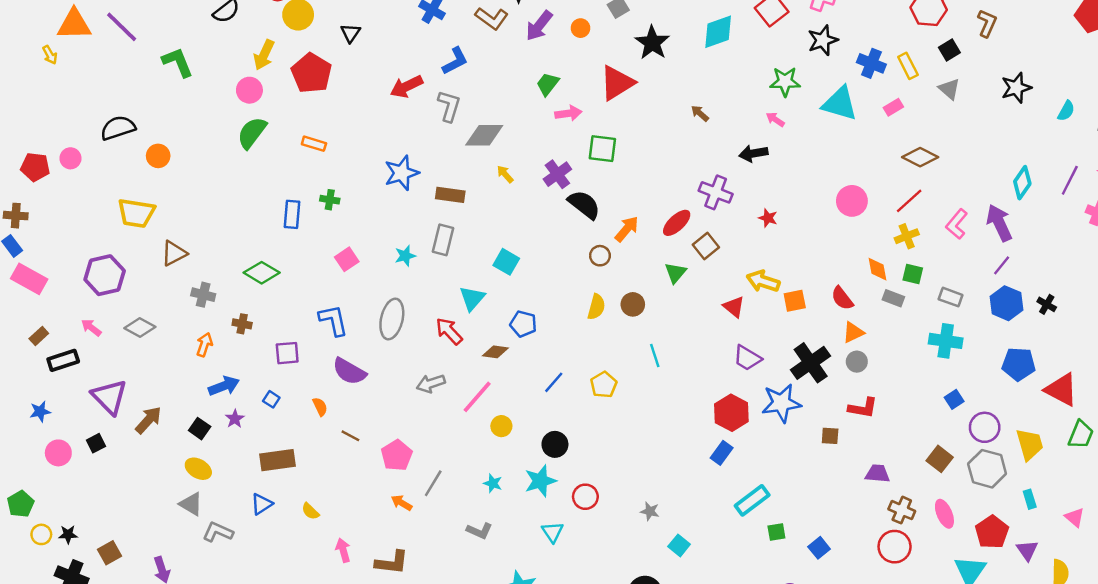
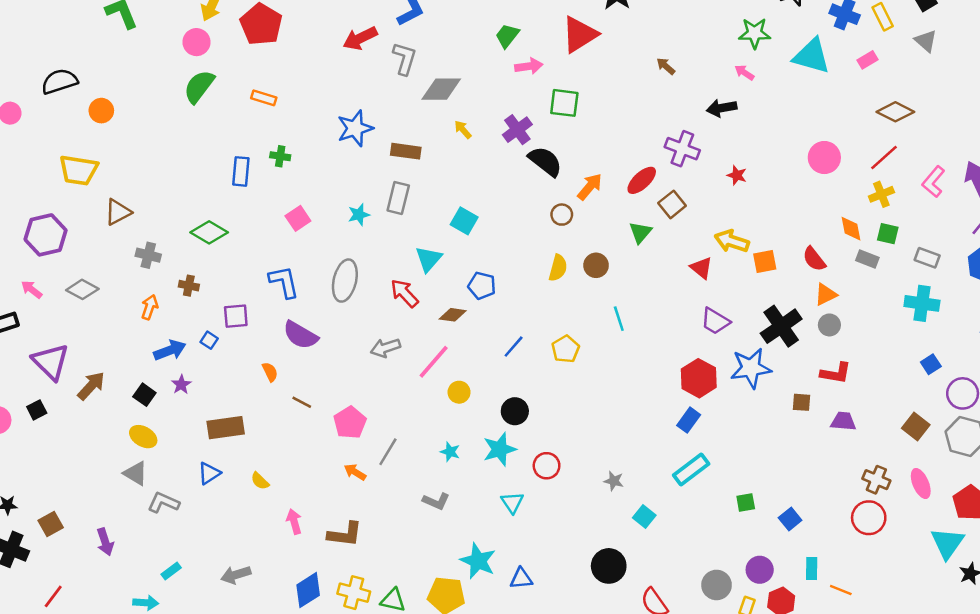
blue square: (271, 399) -> (209, 340), moved
purple trapezoid: (877, 474) -> (843, 421), moved
cyan rectangle: (752, 500) -> (691, 470), moved

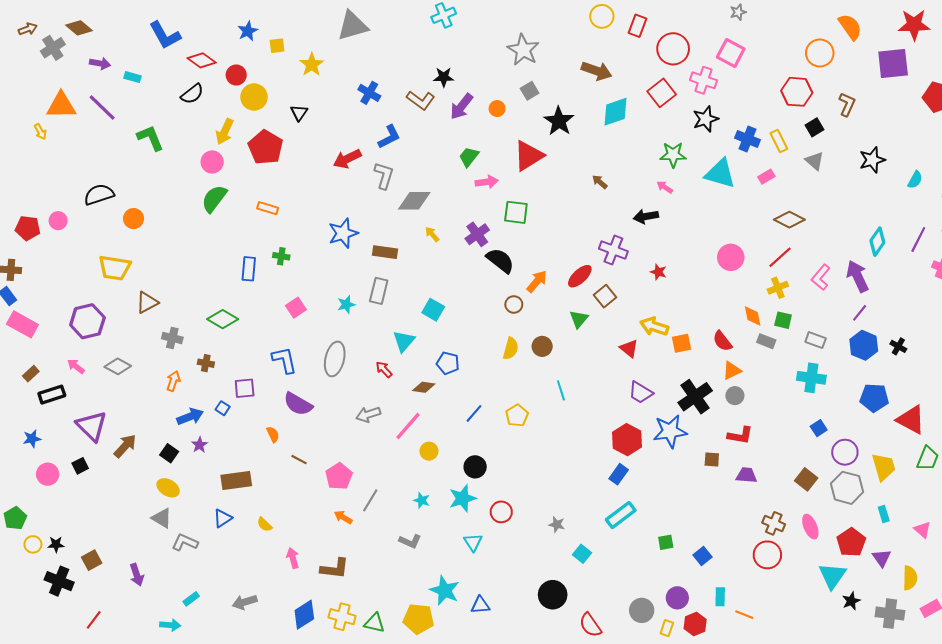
red arrow: (404, 293) -> (384, 369), size x0.7

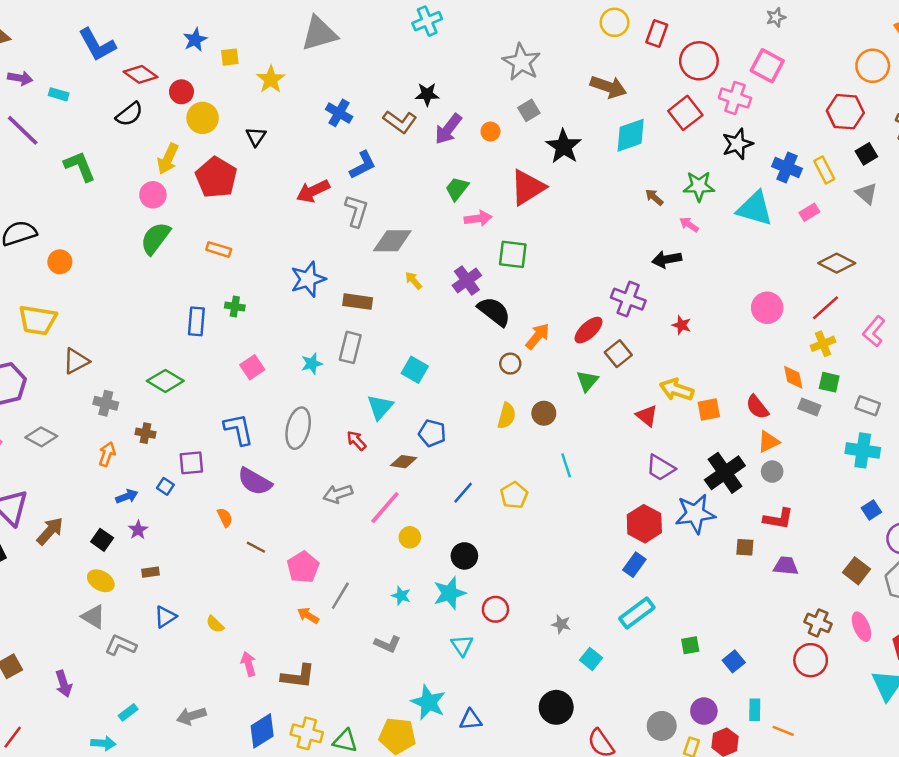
brown arrow: (600, 182) -> (654, 197), moved
blue arrow: (190, 417) -> (127, 496), size x0.7
brown rectangle: (236, 480) -> (150, 572), moved, size x0.5

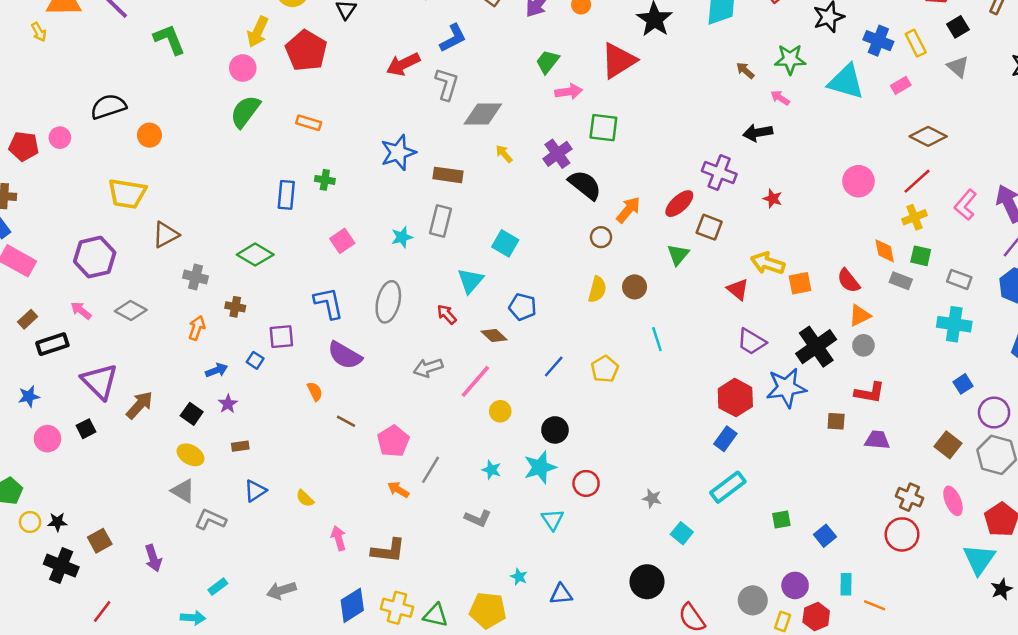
brown square: (618, 354) -> (709, 227), turned -30
brown diamond: (404, 462) -> (494, 335), turned 35
cyan star: (428, 702) -> (519, 577), size x0.5

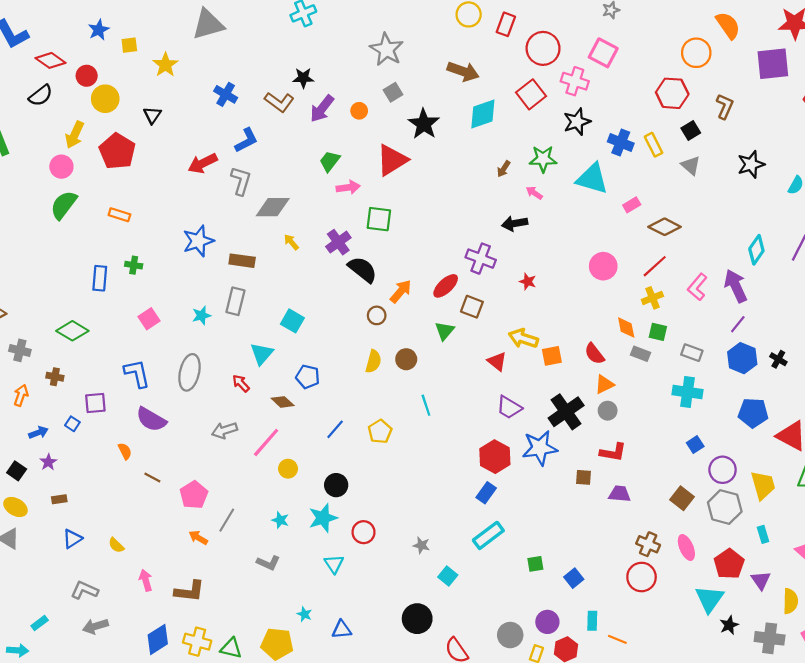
brown arrow: (745, 70) -> (504, 169), turned -98
pink rectangle: (901, 85) -> (632, 205), moved
gray L-shape: (210, 520) -> (84, 590), moved

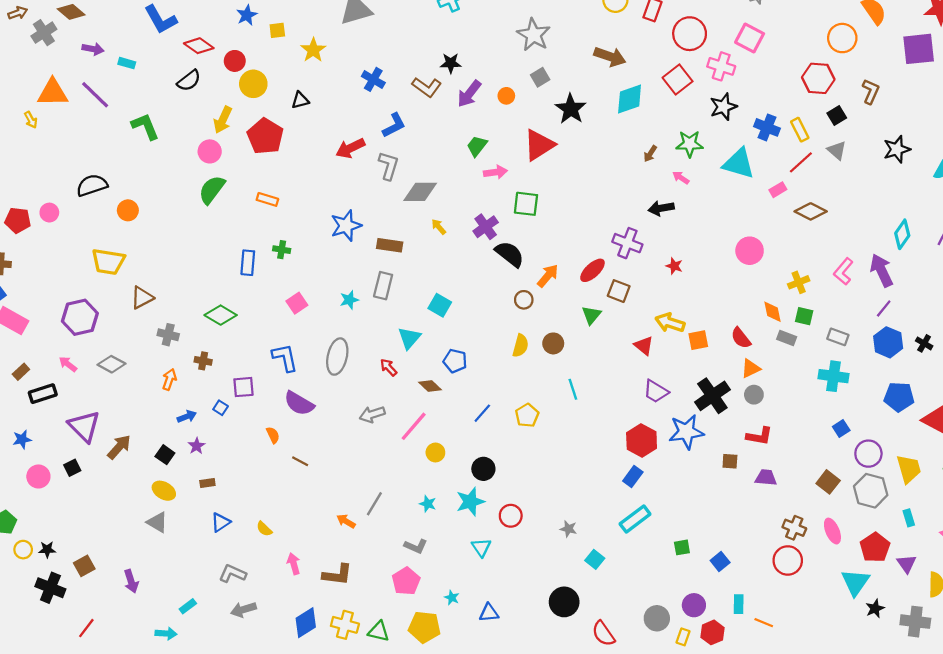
black triangle: (152, 115) -> (300, 100), turned 42
red line: (655, 266) -> (801, 162), moved
pink pentagon: (194, 495) -> (406, 581), moved

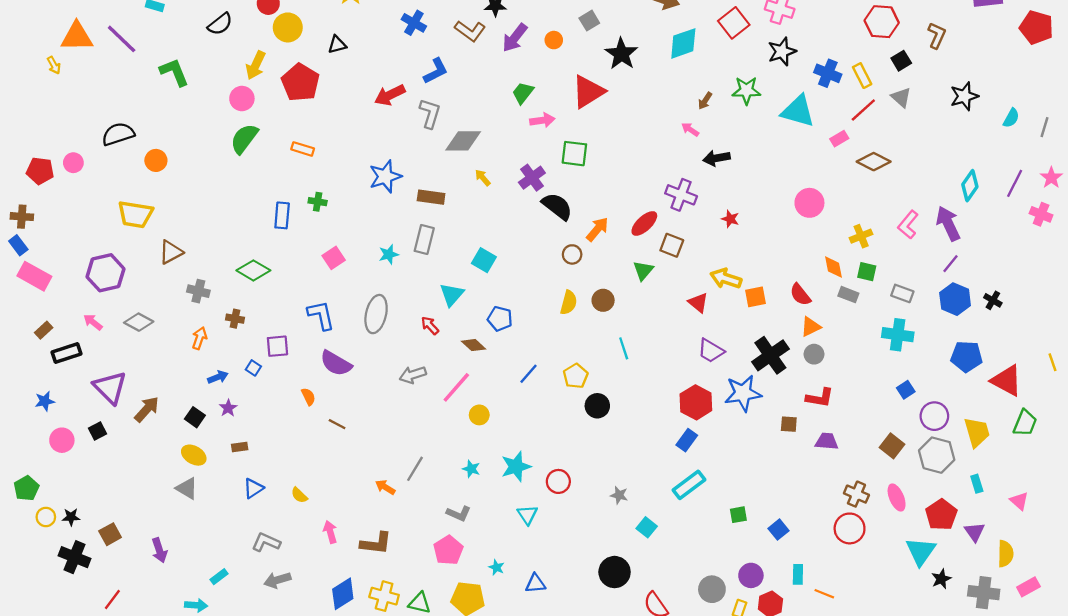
pink arrow: (681, 178) -> (690, 129), moved
black circle: (483, 469) -> (597, 406), moved

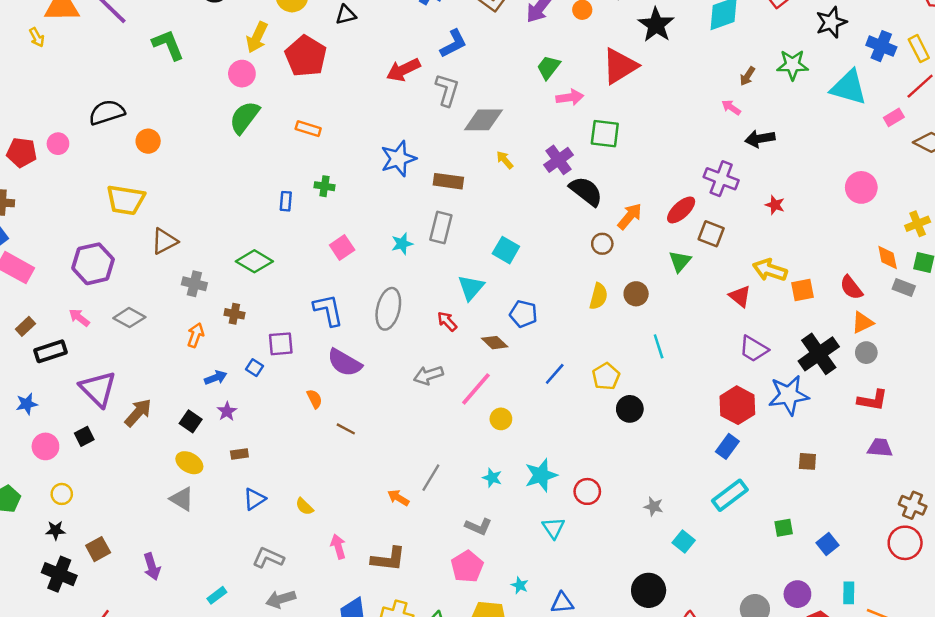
blue rectangle: (282, 215) -> (286, 201), size x0.7
brown square: (789, 424) -> (807, 461), moved
yellow circle: (46, 517) -> (62, 494), moved

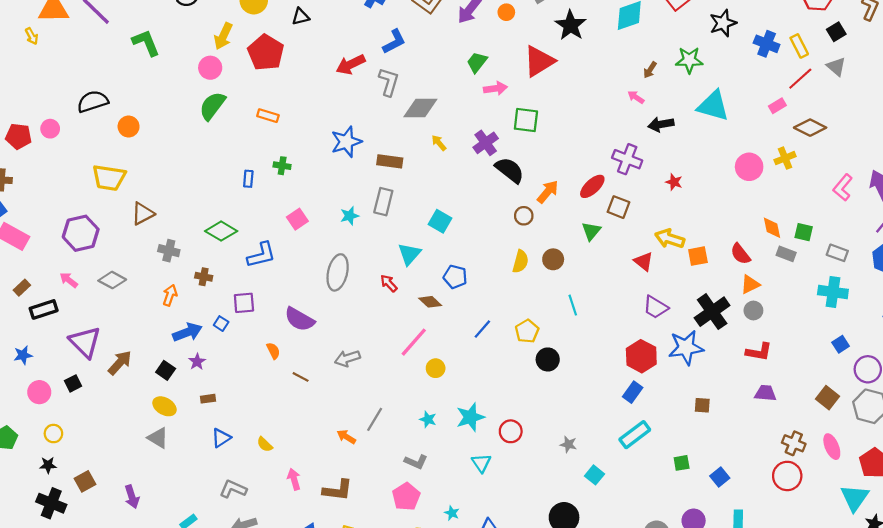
cyan triangle: (849, 87) -> (713, 106), moved
yellow cross: (918, 224) -> (785, 158), moved
blue L-shape: (328, 310) -> (261, 255), moved, turned 88
gray arrow: (428, 375) -> (347, 358), moved
blue arrow: (216, 378) -> (187, 332), size x1.5

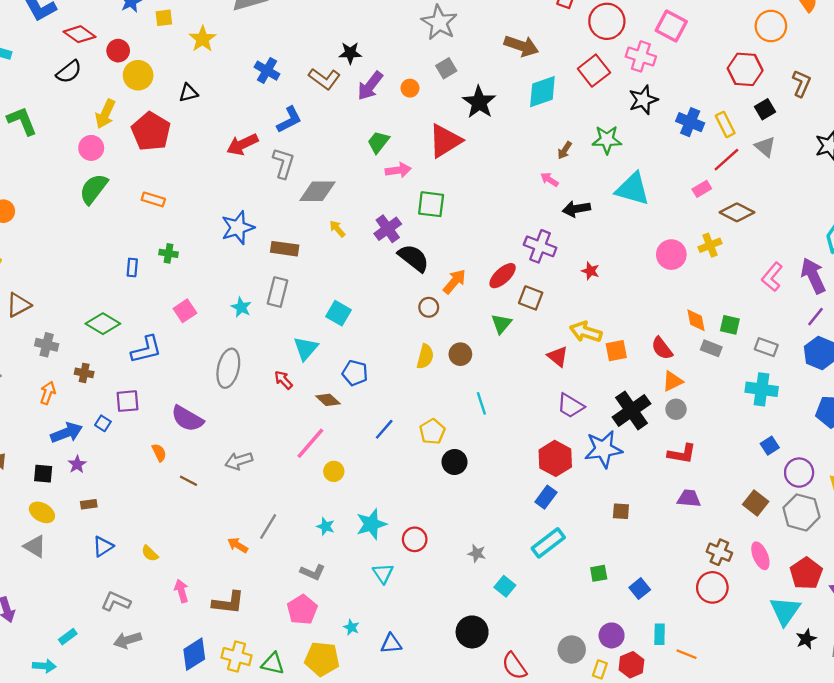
cyan star: (350, 216) -> (241, 307), turned -30
black square: (166, 370) -> (43, 474), turned -30

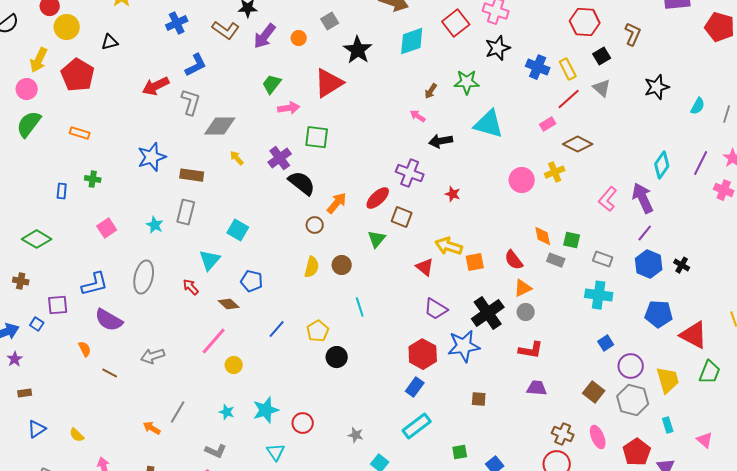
blue cross: (267, 71) -> (177, 23), turned 35
blue L-shape: (146, 349) -> (95, 284), moved

